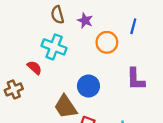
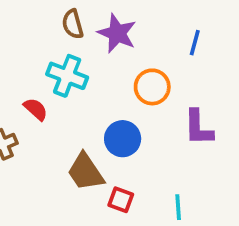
purple star: (85, 20) -> (117, 33), size x1.5
orange circle: (107, 42) -> (152, 87), moved

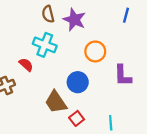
blue line: (195, 43) -> (126, 15), moved
red square: (121, 200) -> (77, 118), turned 32

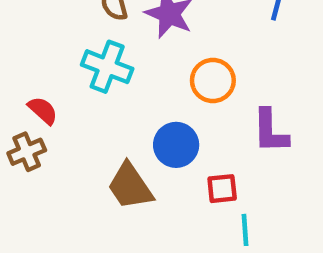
red semicircle: (26, 65) -> (43, 110), moved
red square: (77, 118) -> (222, 189), moved, turned 32

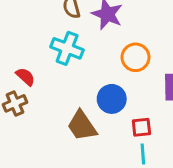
cyan line: (245, 230) -> (143, 154), moved

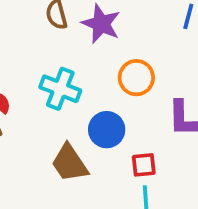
cyan cross: (67, 48) -> (60, 89), moved

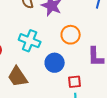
brown trapezoid: (70, 163) -> (18, 77), moved

